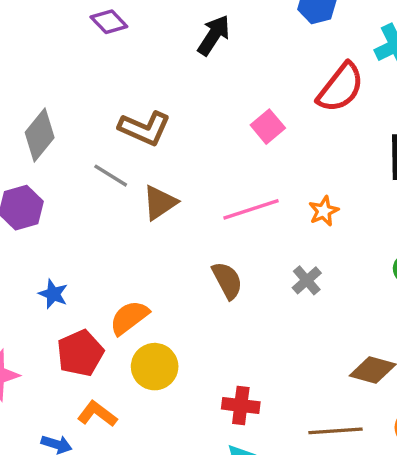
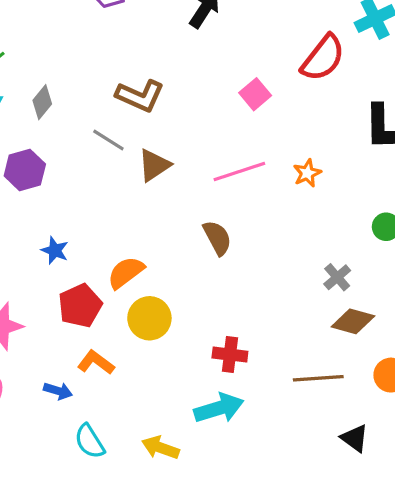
gray diamond: (40, 135) -> (42, 102), size x0.7
gray cross: (307, 280) -> (337, 277), moved

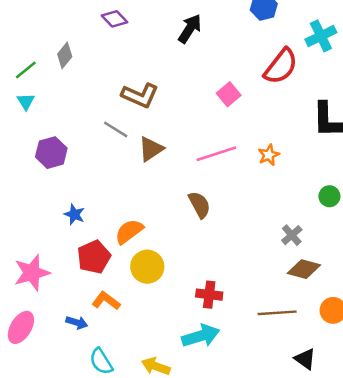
gray diamond: (42, 102) -> (65, 55), moved

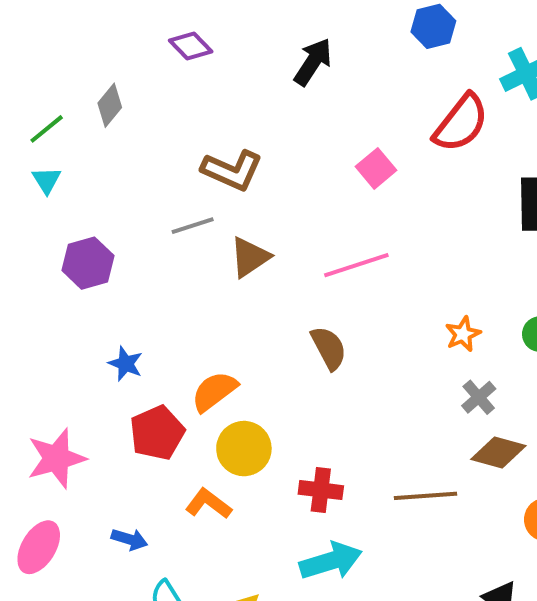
gray line: (116, 129) -> (193, 226), turned -50
orange star: (269, 155) -> (463, 334), moved
red cross: (209, 295) -> (321, 490), moved
orange L-shape: (106, 301) -> (208, 504), moved
brown line: (277, 313) -> (425, 496), moved

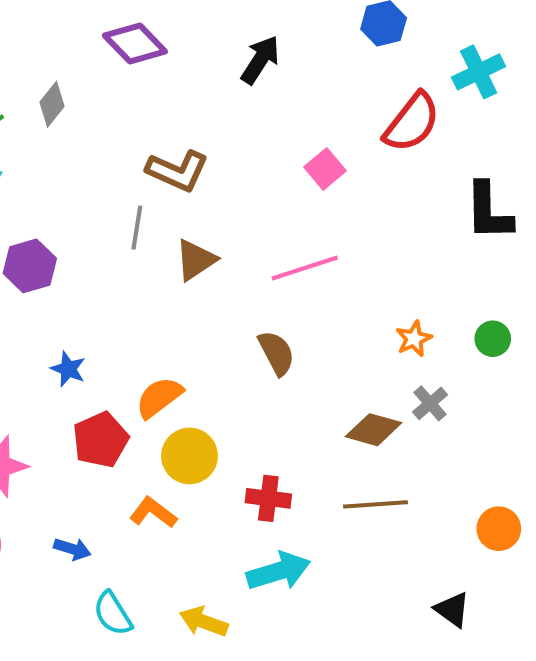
purple diamond: (191, 46) -> (135, 44), size x1.4
gray line: (193, 226) -> (137, 228), turned -63
brown diamond: (498, 452) -> (373, 430), moved

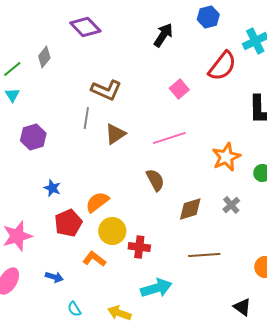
black arrow: (260, 60) -> (163, 35), moved
orange star: (414, 339) -> (226, 157), moved, size x1.6
brown diamond: (373, 430) -> (190, 209), moved, turned -32
red cross: (268, 498) -> (139, 247), moved
cyan semicircle: (113, 614) -> (74, 309), size x0.7

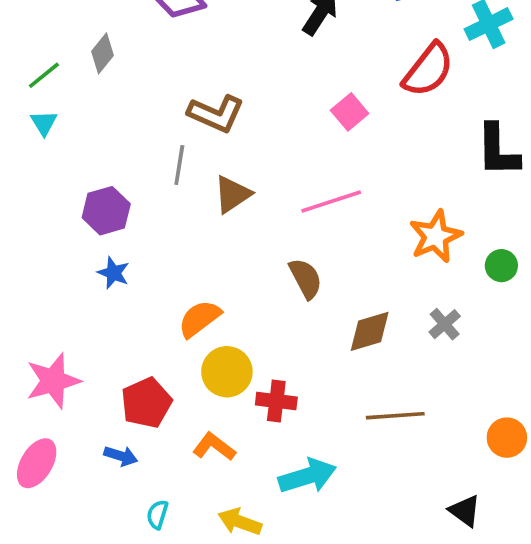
purple hexagon: (33, 137) -> (106, 211), moved
blue star: (52, 188) -> (113, 273), moved
red pentagon: (68, 223) -> (146, 403), moved
orange L-shape: (94, 259) -> (214, 447), moved
cyan semicircle: (74, 309) -> (157, 514), turned 49

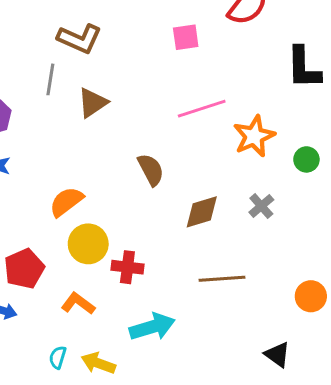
pink square: (350, 112) -> (186, 37), turned 32
pink line: (331, 202) -> (202, 109), moved
cyan semicircle: (157, 514) -> (58, 357), moved

